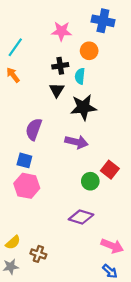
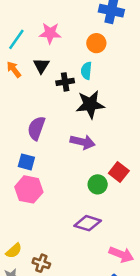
pink star: (61, 31) -> (50, 33), moved
black cross: (60, 66) -> (65, 82), moved
black triangle: (57, 90) -> (41, 66), moved

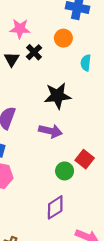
cyan semicircle: (86, 71) -> (86, 63), moved
black cross: (65, 82) -> (34, 52), moved, turned -35
purple diamond: (88, 223) -> (55, 207), turned -50

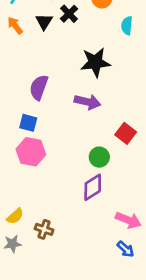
green circle: (65, 171) -> (99, 157), moved

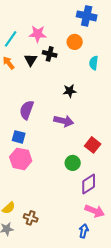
black cross: (69, 14) -> (50, 54), turned -32
black star: (95, 62) -> (70, 91), size x0.6
purple diamond: (93, 187) -> (89, 184), moved
blue arrow: (126, 249) -> (84, 231), moved, turned -120

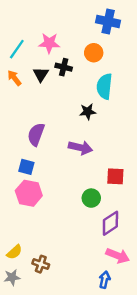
cyan semicircle: (94, 63) -> (104, 86), moved, size x1.5
red square: (93, 145) -> (115, 176), turned -35

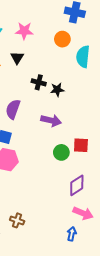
black cross: (64, 67) -> (39, 82), moved
cyan semicircle: (104, 86) -> (83, 57), moved
green circle: (91, 198) -> (61, 152), moved

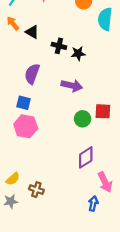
black triangle: (17, 58) -> (32, 32), moved, turned -32
purple diamond: (77, 185) -> (86, 157), moved
pink arrow: (83, 213) -> (105, 182), turned 42

